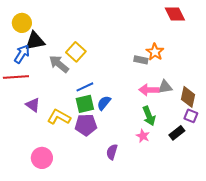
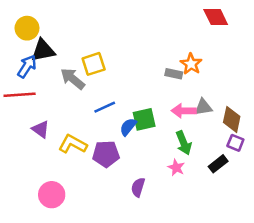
yellow square: (76, 52) -> (94, 64), turned 30
green square: (85, 104) -> (144, 119), moved

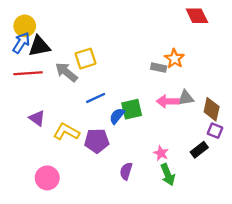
blue arrow: (27, 66) -> (21, 43), moved
red line: (20, 95) -> (28, 73), moved
green arrow: (184, 143) -> (168, 175), moved

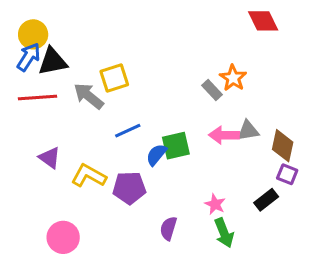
gray rectangle: (159, 68) -> (212, 90), turned 35

